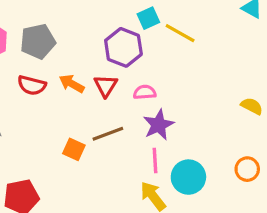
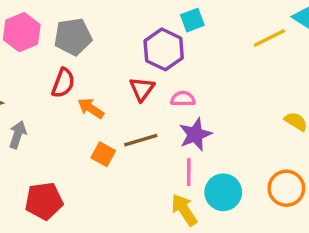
yellow line: (180, 33) -> (269, 38), moved, turned -60
orange arrow: (72, 84) -> (91, 108), moved
red semicircle: (32, 85) -> (63, 83), turned -88
orange circle: (247, 169) -> (286, 188), size x1.4

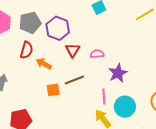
purple hexagon: (164, 49) -> (58, 28), moved
purple star: (195, 135) -> (118, 73), moved
orange square: (103, 154) -> (53, 90), turned -32

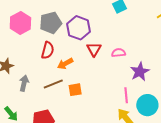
orange arrow: (44, 64) -> (65, 64), turned -56
brown line: (74, 80) -> (53, 84), moved

